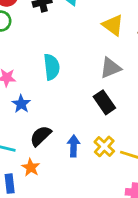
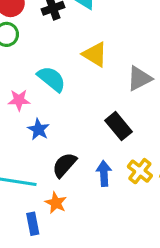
yellow triangle: (113, 25) -> (95, 54), moved
cyan semicircle: (52, 67) -> (51, 79), moved, turned -40
black rectangle: (104, 102) -> (118, 126), moved

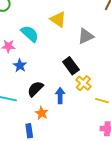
yellow cross: (140, 171) -> (83, 83), moved
orange star: (56, 203) -> (42, 113), moved
blue rectangle: (33, 224) -> (29, 131), moved

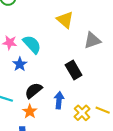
cyan semicircle: (30, 34) -> (32, 44), moved
yellow cross: (83, 83) -> (82, 113), moved
orange star: (42, 113) -> (30, 111), moved

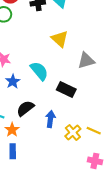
cyan semicircle: (32, 44) -> (39, 71), moved
black rectangle: (74, 70) -> (66, 89), turned -36
orange star: (30, 111) -> (12, 130), moved

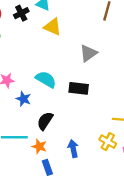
yellow triangle: (60, 39) -> (53, 27), moved
blue arrow: (50, 119) -> (73, 149), moved
yellow cross: (73, 132) -> (108, 142), moved

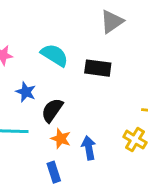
blue star: (23, 99) -> (26, 92), moved
orange star: (39, 146) -> (61, 139), moved

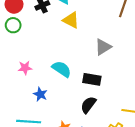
black semicircle: (52, 110) -> (88, 105), moved

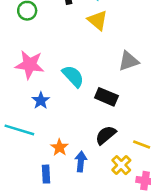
pink star: (25, 68) -> (30, 65), size x1.6
black semicircle: (88, 105) -> (106, 135), moved

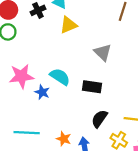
yellow triangle: (98, 20) -> (68, 25), turned -48
gray triangle: (129, 61) -> (103, 52), turned -42
blue star: (41, 100) -> (42, 92), moved

